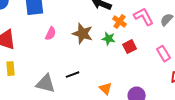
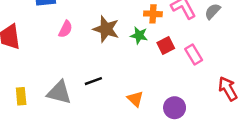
orange cross: (120, 22) -> (153, 14), turned -32
pink rectangle: (164, 54) -> (194, 54), moved
yellow rectangle: (11, 69) -> (21, 96), moved

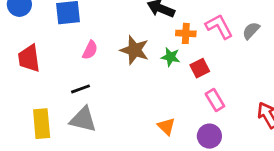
pink rectangle: (194, 54) -> (215, 100), moved
black line: (93, 81) -> (80, 89), moved
yellow rectangle: (21, 96) -> (42, 124), size x1.5

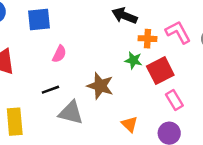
brown star: (135, 50) -> (100, 86), moved
red square: (200, 68) -> (160, 71), size x1.5
gray triangle: (83, 119) -> (71, 113), moved

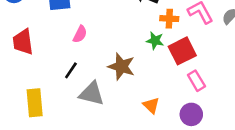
black line: (50, 90) -> (71, 70), turned -36

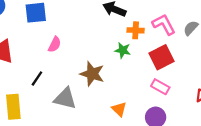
red square: (182, 51) -> (161, 57), moved
black line: (71, 70) -> (37, 78), moved
pink rectangle: (196, 81) -> (160, 87), turned -30

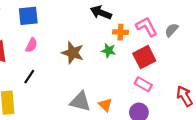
pink semicircle: (55, 44) -> (32, 45), moved
brown star: (92, 74) -> (73, 53), moved
gray triangle: (65, 98) -> (80, 102), moved

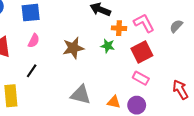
gray semicircle: (171, 30) -> (176, 26), moved
brown star: (73, 53) -> (73, 48), turned -30
orange triangle: (105, 105) -> (114, 102), moved, turned -32

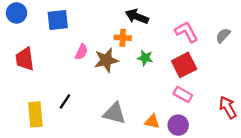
orange cross: (119, 28) -> (123, 38), moved
pink semicircle: (34, 41) -> (81, 52), moved
black line: (32, 71) -> (65, 101), moved

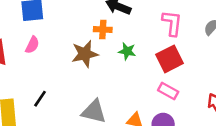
pink L-shape: (186, 32) -> (172, 23), turned 35
pink semicircle: (81, 52) -> (32, 45), moved

